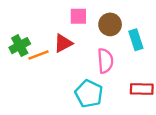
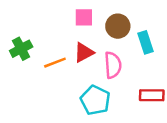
red triangle: (63, 43) -> (84, 52), moved
orange line: (38, 55) -> (55, 63), moved

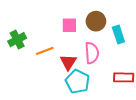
pink square: (84, 17) -> (69, 25), moved
red triangle: (84, 52) -> (68, 62), moved, turned -30

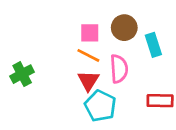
green cross: (17, 40) -> (22, 74), moved
orange line: (45, 51) -> (88, 55), moved, turned 48

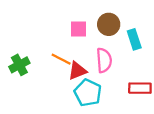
orange line: (88, 55) -> (61, 59), moved
red triangle: (88, 81) -> (77, 71), turned 36

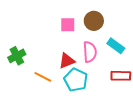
cyan rectangle: (134, 39) -> (116, 46), moved, turned -36
orange line: (61, 59) -> (43, 77), moved

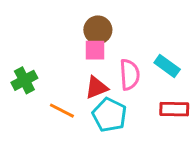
brown circle: (94, 21) -> (98, 30), moved
pink square: (68, 25) -> (95, 50), moved

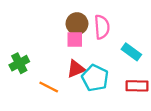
pink semicircle: (130, 75) -> (102, 27), moved
cyan pentagon: (109, 115) -> (95, 78), moved

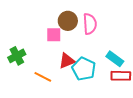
pink square: (75, 39) -> (54, 35), moved
cyan rectangle: (131, 52) -> (115, 59), moved

